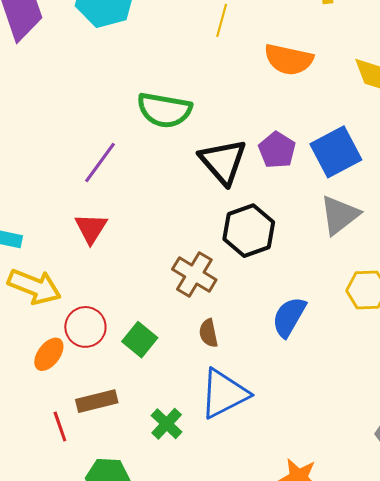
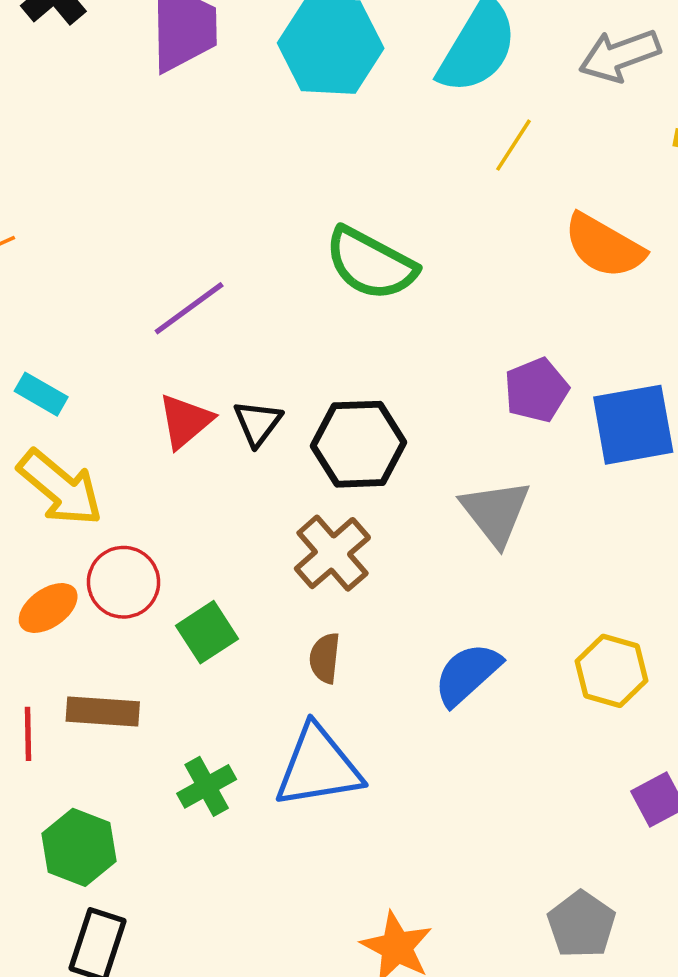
black triangle: (223, 161) -> (258, 423), moved, size x0.6
purple line: (100, 162) -> (189, 308), moved
gray triangle: (339, 215) -> (496, 512), moved, turned -48
black hexagon: (249, 231) -> (359, 444), moved

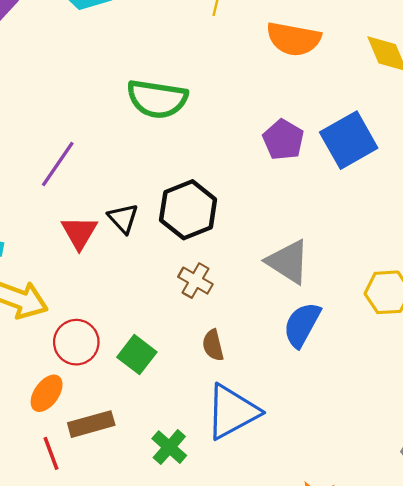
gray triangle: (496, 512) -> (288, 262), moved
brown cross: (332, 553) -> (195, 281), size x0.7
orange ellipse: (48, 608) -> (47, 393), moved

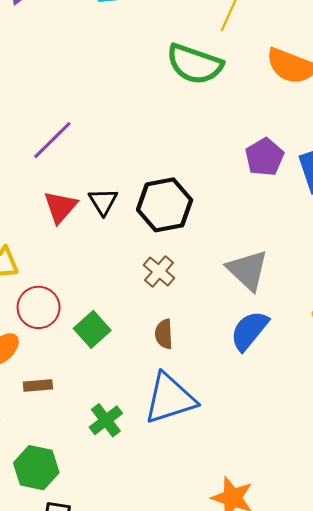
green semicircle: (157, 99) -> (195, 64), moved
brown rectangle: (91, 424) -> (38, 385), size x0.7

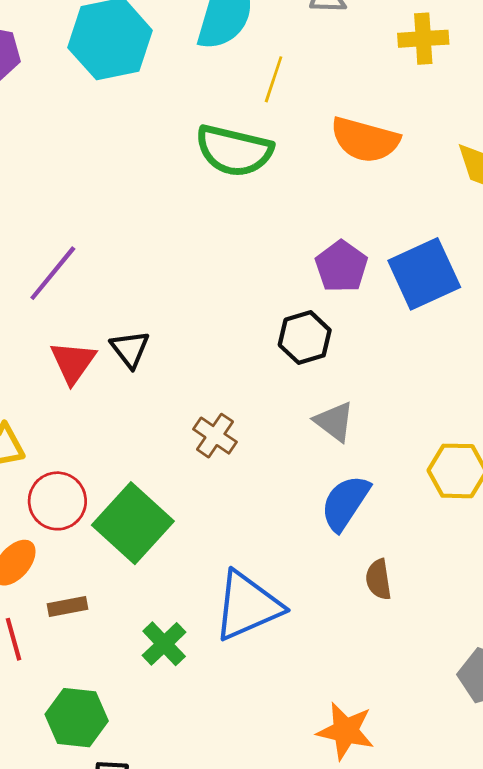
black hexagon: (165, 205) -> (305, 338), moved, size x0.7
gray triangle: (248, 270) -> (334, 422), size x0.7
green square: (92, 329) -> (133, 523), size x1.6
brown semicircle: (164, 334) -> (378, 579), moved

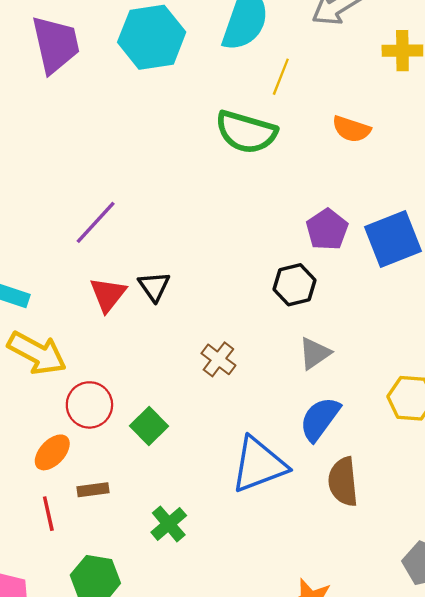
orange semicircle: (365, 140) -> (351, 129), size x0.7
gray triangle: (334, 422) -> (315, 353), turned 45
green square: (133, 523) -> (149, 426), size x0.6
brown semicircle: (378, 579) -> (343, 482), size x1.5
blue triangle: (247, 606) -> (259, 465), moved

